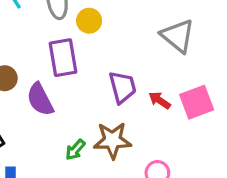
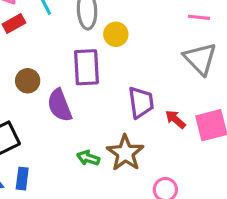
brown star: (112, 140) -> (125, 153), turned 30
green arrow: (75, 150) -> (88, 158), turned 60

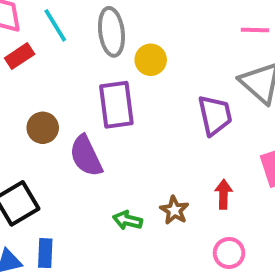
purple trapezoid: (141, 102) -> (215, 115), moved
red arrow: (175, 119) -> (224, 194), moved, turned 55
brown star: (125, 153) -> (174, 210), size x0.6

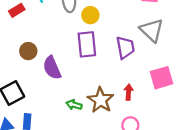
purple rectangle: (116, 105) -> (87, 44), moved
brown star: (174, 210) -> (101, 100), size x1.6

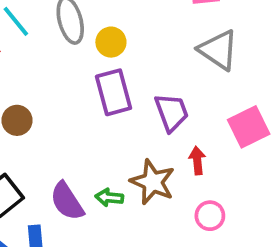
purple trapezoid: (125, 47) -> (172, 112), moved
purple semicircle: (52, 68) -> (67, 201), moved

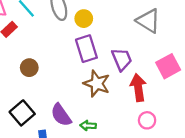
red arrow: (197, 161) -> (138, 88), size x1.6
brown star: (153, 182) -> (97, 84), moved
green arrow: (109, 197) -> (88, 126), moved

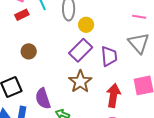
purple rectangle: (86, 49) -> (81, 50), turned 45
purple trapezoid: (122, 59) -> (109, 56), moved

